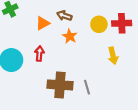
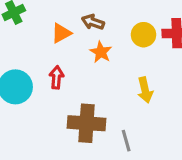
yellow arrow: (113, 56) -> (145, 90), moved
gray line: (87, 87) -> (126, 141), moved

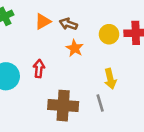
orange triangle: (61, 33) -> (43, 21), moved
gray line: (126, 141) -> (100, 103), moved

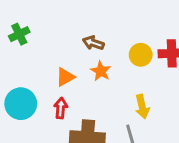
orange triangle: (43, 21) -> (65, 77), moved
red arrow: (39, 69) -> (61, 108), moved

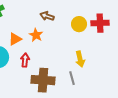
orange star: (101, 71) -> (36, 35), moved
orange triangle: (65, 77) -> (15, 39), moved

